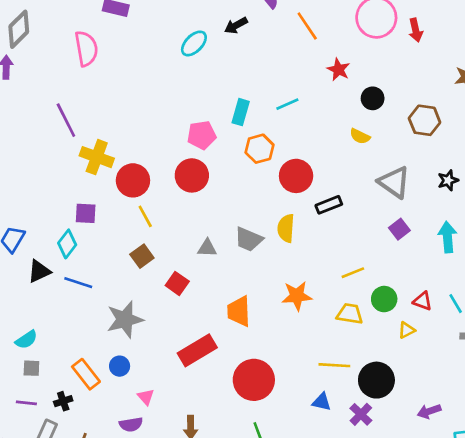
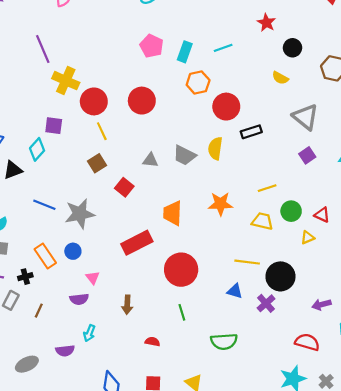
pink pentagon: (202, 135) -> (152, 46), moved, turned 30
blue line: (78, 283) -> (44, 205), moved

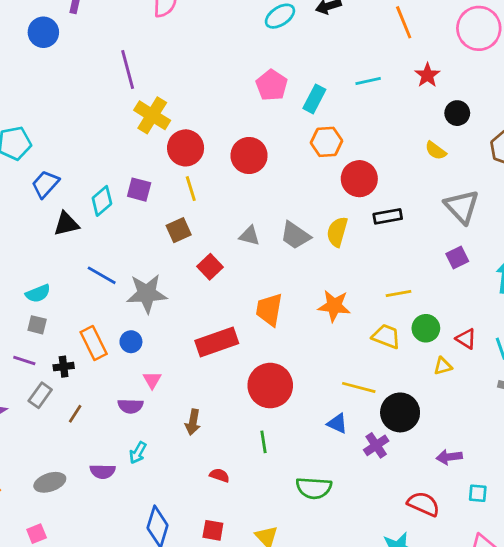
cyan line: (223, 48) -> (368, 81), moved
purple square: (54, 126) -> (139, 190), moved

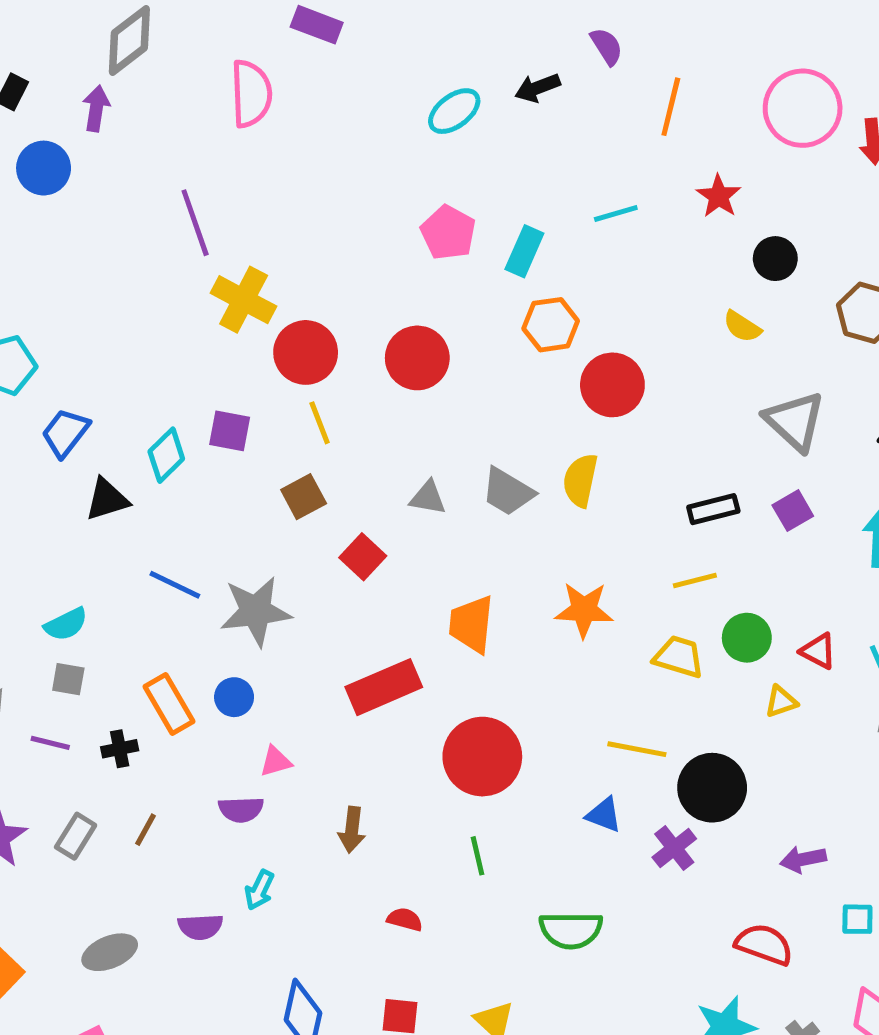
orange line: (404, 22) -> (671, 107), turned 40
black rectangle: (388, 216) -> (713, 509), moved
pink triangle: (152, 380) -> (276, 761), turned 48
gray rectangle: (40, 395) -> (76, 836), moved

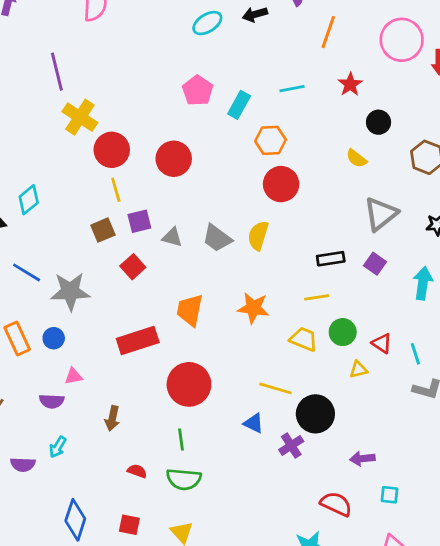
orange hexagon: (551, 325) -> (270, 140), moved
gray triangle: (795, 421) -> (381, 214), turned 33
purple square: (230, 431) -> (139, 221), moved, turned -30
purple square: (793, 511) -> (375, 264), turned -30
green semicircle: (571, 930) -> (184, 479), moved

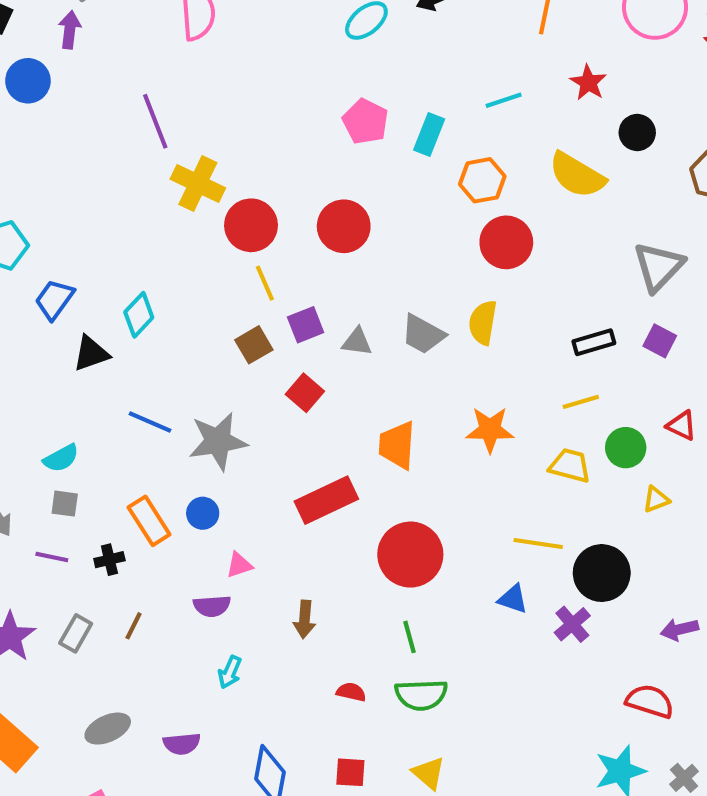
yellow semicircle: (356, 158) -> (577, 175), moved, size x1.8
red triangle: (382, 343) -> (682, 426), moved
purple semicircle: (23, 464) -> (182, 744), moved

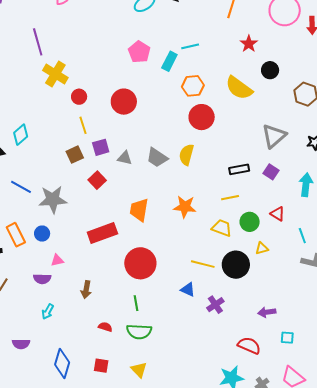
cyan line: (504, 100) -> (190, 46), moved
red circle: (251, 225) -> (79, 97), size x0.6
black circle: (602, 573) -> (236, 265), moved

